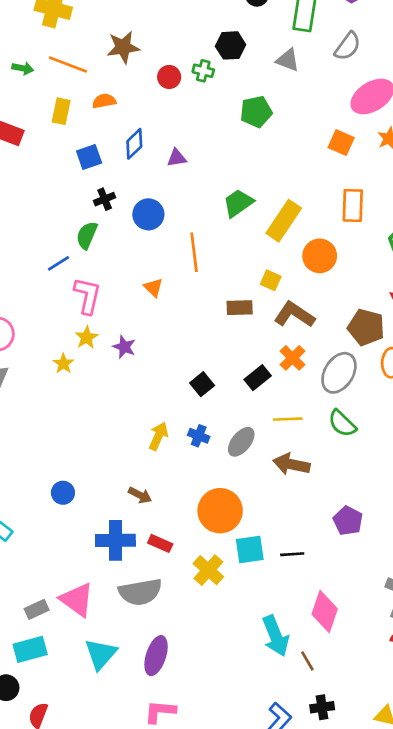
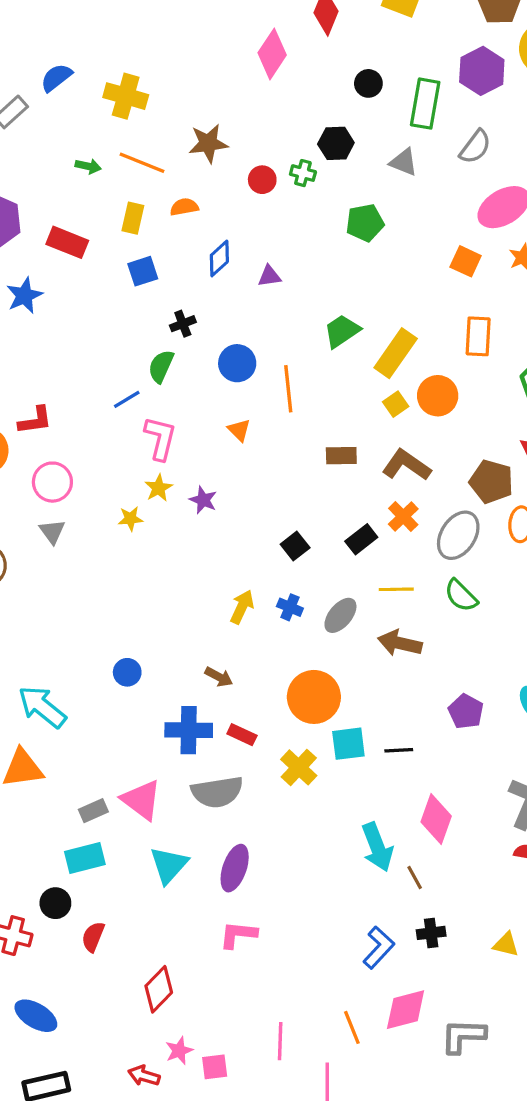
blue square: (89, 157) -> (143, 271), moved
blue circle: (148, 214) -> (237, 363), moved
yellow square: (271, 280) -> (396, 404), moved, turned 30
yellow star: (63, 364) -> (130, 519), turned 30

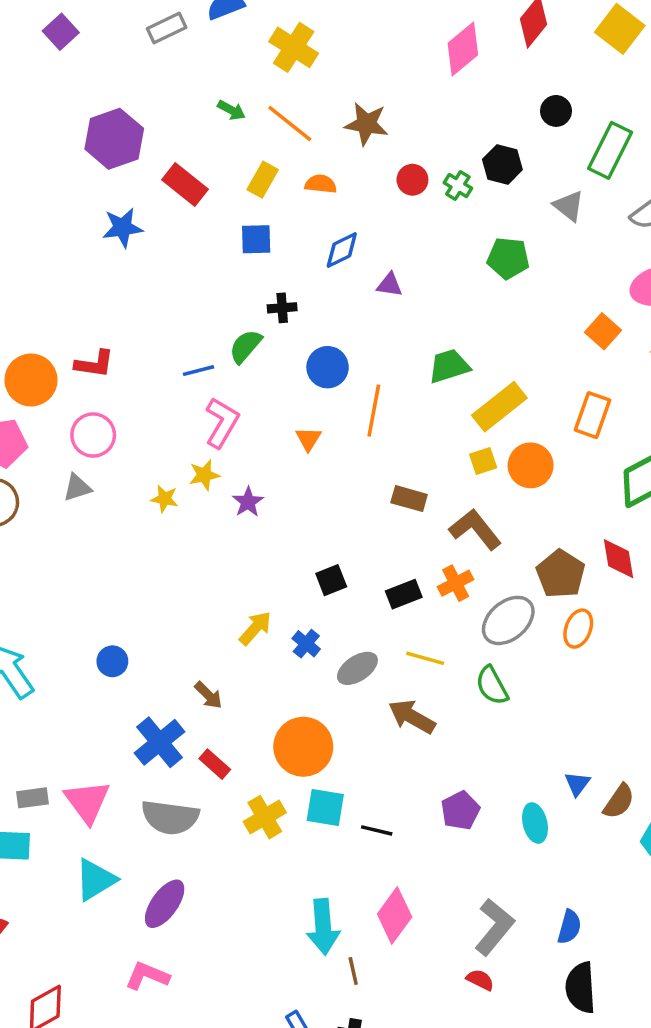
gray triangle: (52, 532) -> (77, 488), turned 32
blue cross: (189, 730) -> (159, 742), turned 33

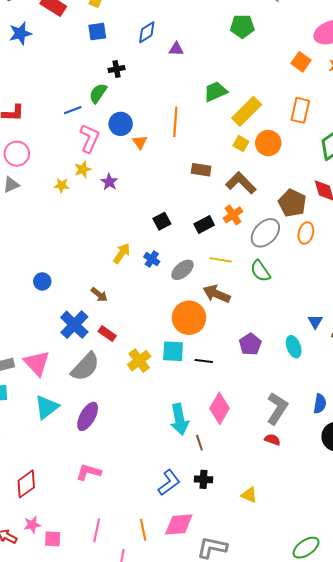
blue circle: (328, 367) -> (121, 124), moved
yellow square: (483, 461) -> (241, 144), turned -35
orange circle: (303, 747) -> (189, 318), moved
gray semicircle: (170, 817) -> (85, 367), turned -48
pink L-shape: (147, 976) -> (89, 472), moved

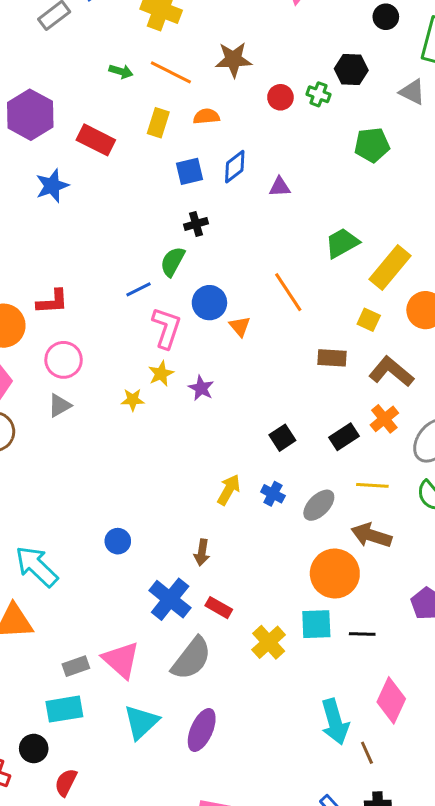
blue square: (97, 32) -> (190, 171), moved
orange line: (175, 122) -> (288, 292), turned -32
yellow square: (241, 144) -> (369, 320), moved
brown arrow: (99, 295) -> (202, 552), turned 66

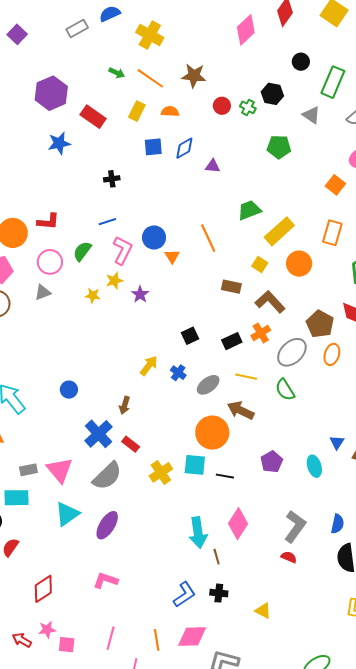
black cross: (196, 224) -> (112, 179), moved
green semicircle: (173, 262) -> (82, 251), moved

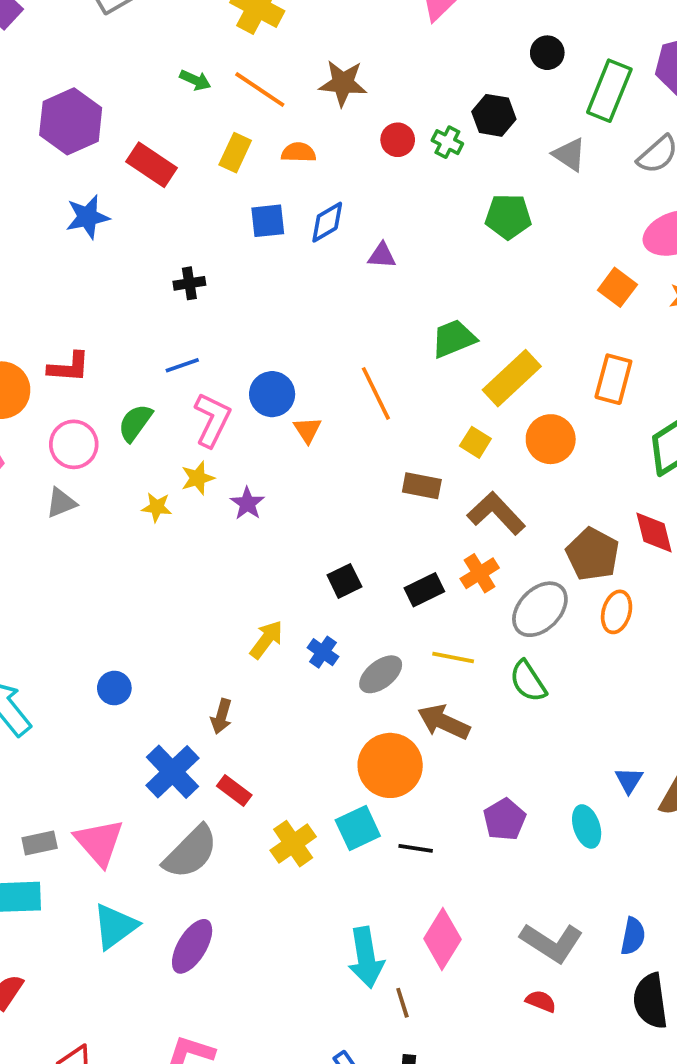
cyan square: (195, 465) -> (358, 828), turned -30
gray L-shape: (295, 527) -> (552, 943), turned 88

